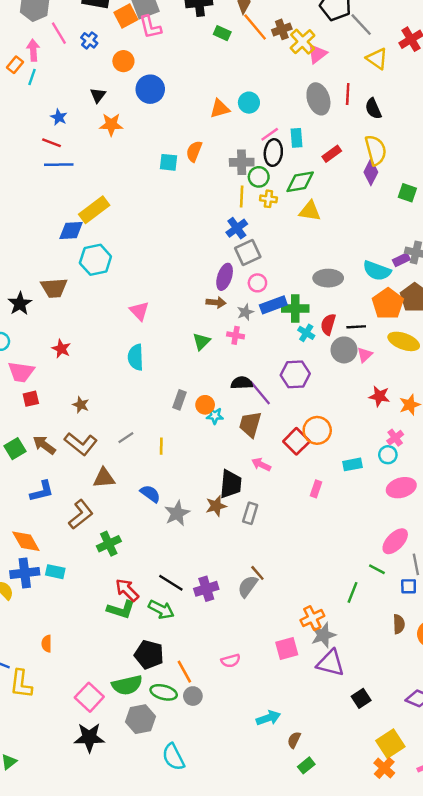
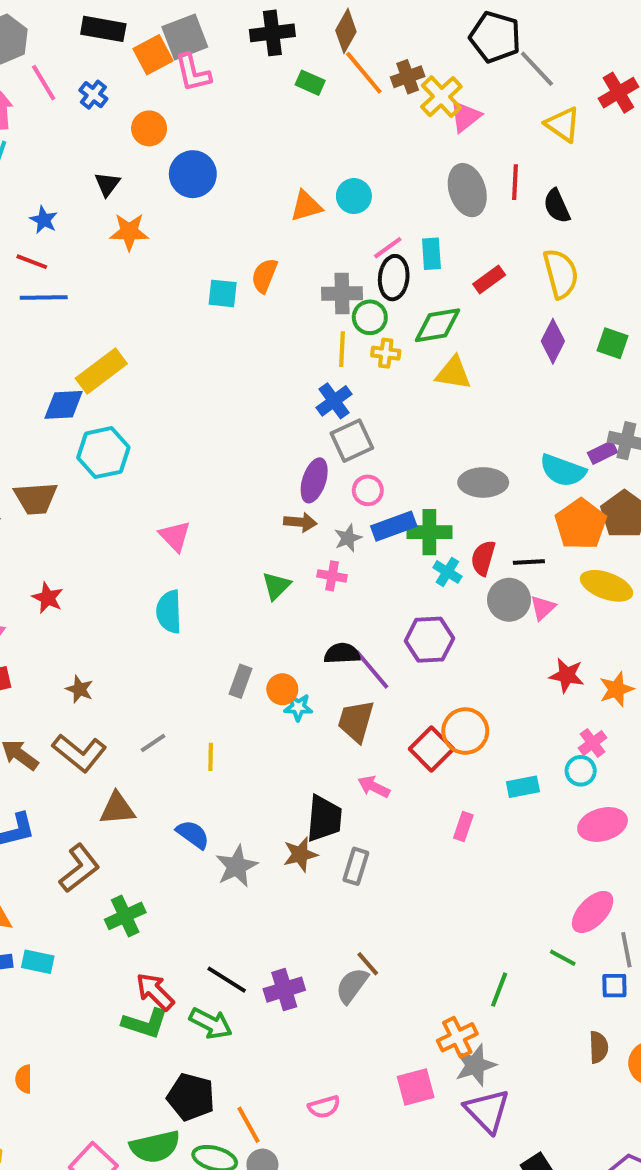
purple diamond: (371, 172) -> (553, 341), moved
green line: (353, 592) -> (499, 990), moved
purple triangle: (331, 663) -> (487, 1111), turned 32

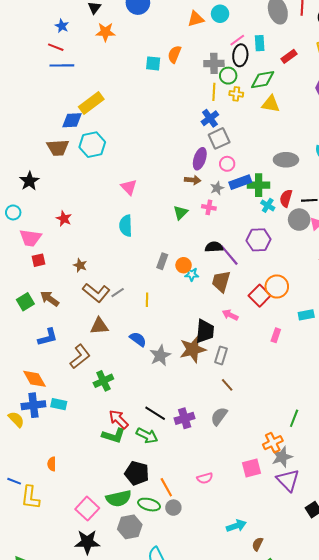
brown trapezoid: (36, 498) -> (58, 148), moved
brown L-shape: (79, 753) -> (96, 293), moved
brown star: (300, 854) -> (193, 349), size x1.5
brown line: (368, 964) -> (227, 385), moved

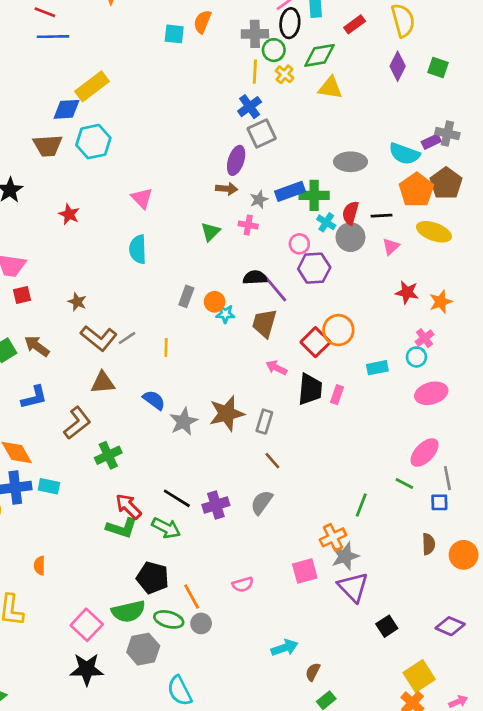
yellow cross: (236, 94) -> (285, 74), turned 32
pink circle: (227, 164) -> (299, 244), moved
red star: (64, 219) -> (69, 214), moved
gray circle: (299, 220) -> (350, 237), moved
black trapezoid: (205, 331) -> (310, 389), moved

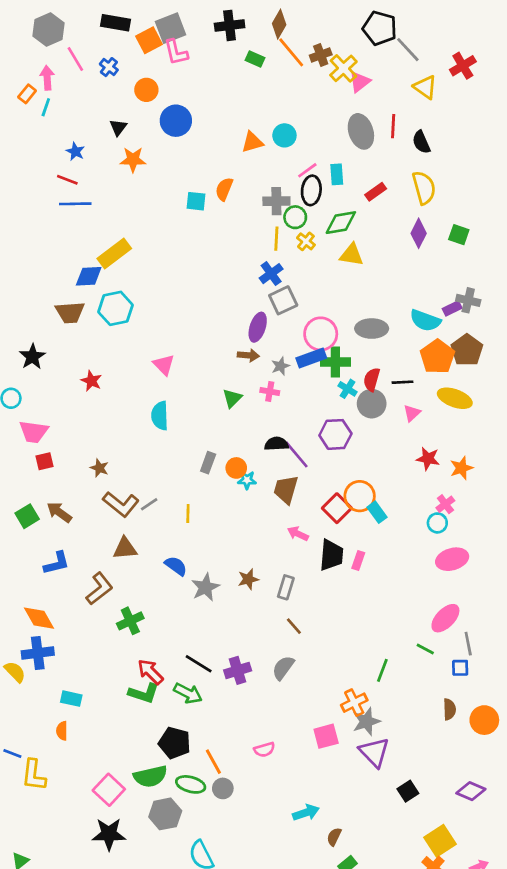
pink circle: (299, 244) -> (321, 334), moved, size x1.6
cyan rectangle: (377, 368) -> (377, 512), moved, turned 65
brown star: (227, 413) -> (248, 579), size x0.6
cyan rectangle: (49, 486) -> (71, 699), moved

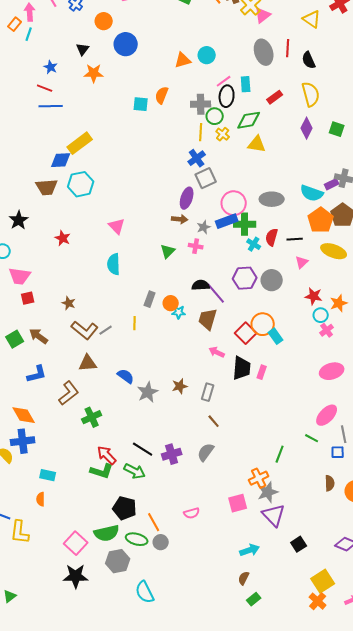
gray circle: (372, 404) -> (272, 280), moved
yellow line: (188, 514) -> (135, 323), moved
cyan circle: (437, 523) -> (321, 315), moved
cyan arrow: (306, 813) -> (250, 550), moved

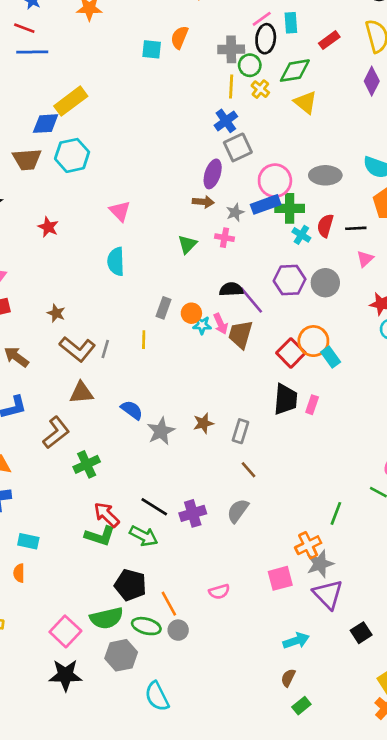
yellow triangle: (257, 144) -> (305, 102), turned 30
gray line: (106, 330) -> (105, 349), turned -40
pink arrow: (217, 352) -> (221, 324), moved, turned -140

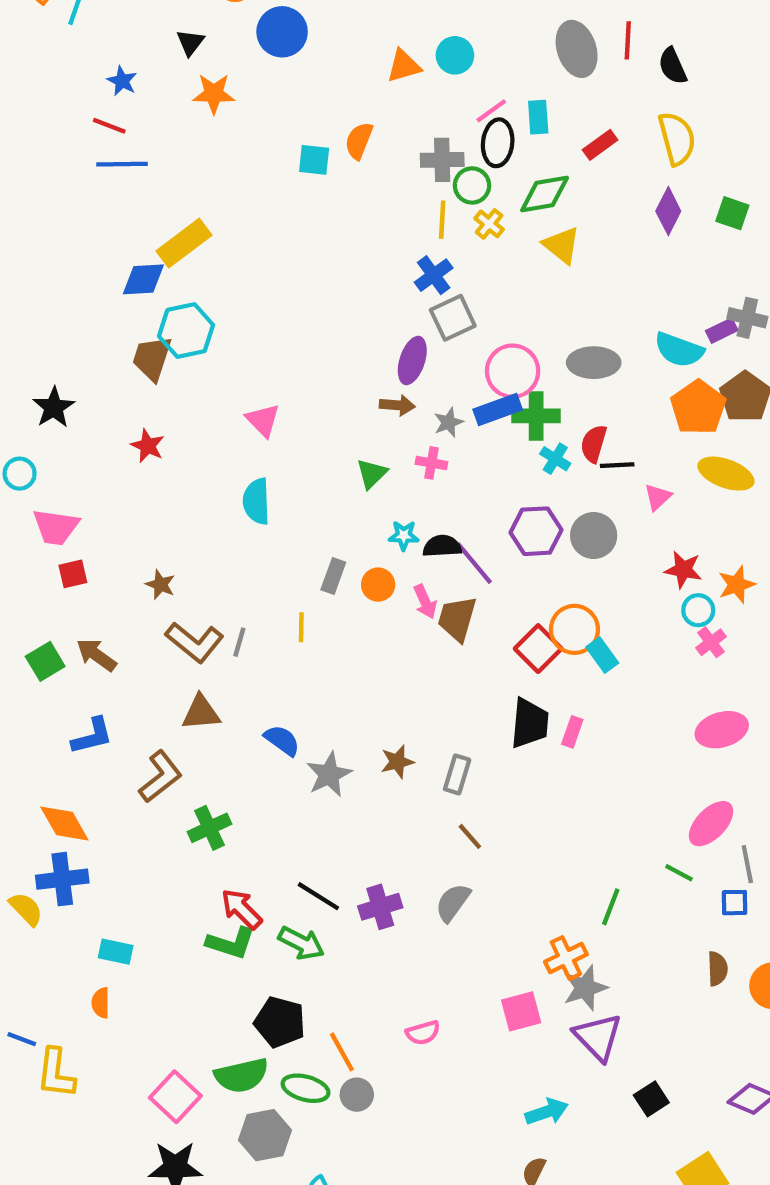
brown trapezoid: (27, 159) -> (152, 358), moved, turned 112
black line: (356, 228) -> (617, 465), moved
cyan star: (202, 325) -> (404, 535), moved

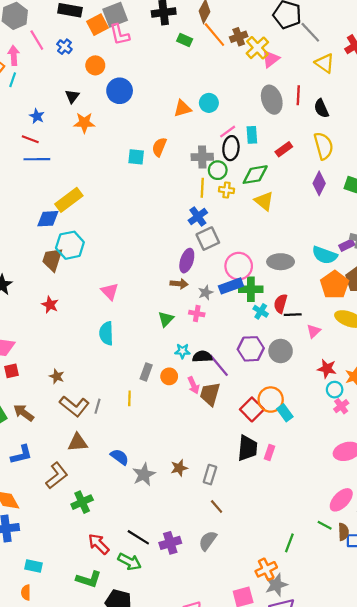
yellow cross: (489, 224) -> (227, 190), turned -32
green L-shape: (231, 943) -> (89, 579), moved
brown semicircle: (717, 969) -> (343, 532), moved

